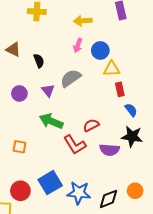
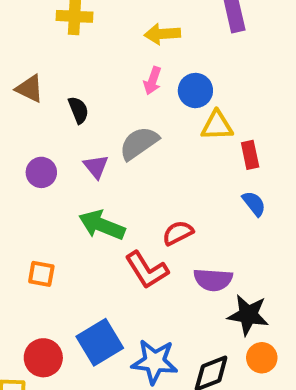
red rectangle: (120, 89) -> (250, 155), moved
black star: (132, 136) -> (248, 315), moved

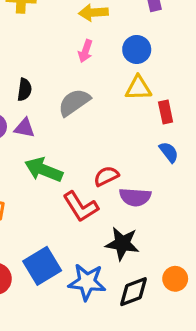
blue circle: (195, 90) -> (137, 49), moved
black semicircle: (78, 110) -> (24, 90), moved, turned 30
purple triangle: (96, 167) -> (24, 128), moved, turned -40
purple semicircle: (213, 280) -> (135, 197), moved
black star: (248, 315) -> (122, 244), moved

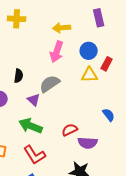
pink arrow: (85, 51) -> (57, 52), size x1.5
red rectangle: (166, 112) -> (107, 64), moved, turned 40
purple triangle: (24, 128) -> (34, 100), moved, turned 32
red L-shape: (81, 207) -> (35, 155), moved

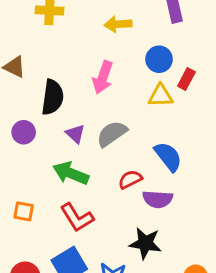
pink arrow: (57, 52) -> (103, 77), moved
black semicircle: (19, 76) -> (53, 97), size x1.6
gray semicircle: (50, 84) -> (112, 134), moved
blue semicircle: (109, 115) -> (168, 157), moved, size x1.5

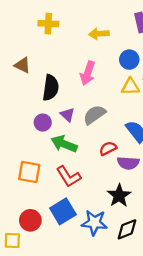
purple circle: (24, 132) -> (43, 123), moved
orange square: (24, 211) -> (29, 172), size x1.5
black star: (145, 243) -> (119, 196), turned 30

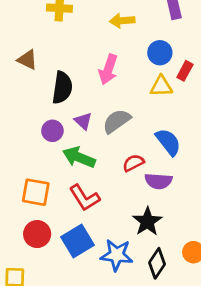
red circle: (30, 220) -> (37, 234), moved
black diamond: (127, 229) -> (157, 263), turned -35

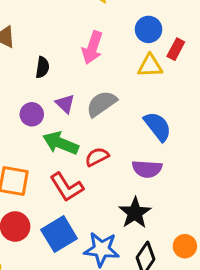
black semicircle: (62, 88) -> (42, 67), size x0.6
red semicircle: (133, 163) -> (97, 157), moved

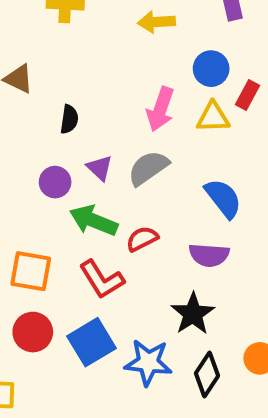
pink arrow: (92, 48) -> (160, 109), moved

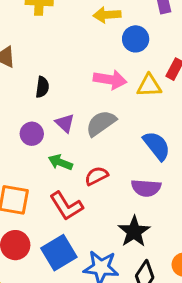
blue circle: (211, 69) -> (136, 39), moved
pink arrow: (160, 109) -> (110, 80), turned -100
green arrow: (94, 221) -> (60, 162), size x0.7

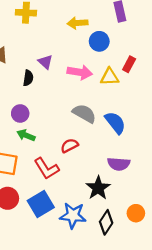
purple triangle: (65, 123) -> (45, 62), moved
gray semicircle: (101, 123) -> (84, 113), moved, turned 65
green arrow: (60, 162) -> (26, 135), moved
purple semicircle: (146, 188) -> (119, 164), moved

